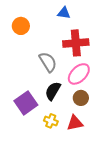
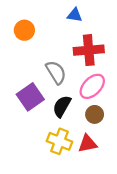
purple square: (26, 103) -> (30, 97), moved
yellow cross: (51, 121) -> (59, 141), size x1.5

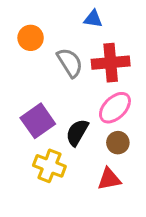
gray semicircle: (56, 72) -> (70, 63), moved
yellow cross: (59, 141) -> (49, 166), moved

